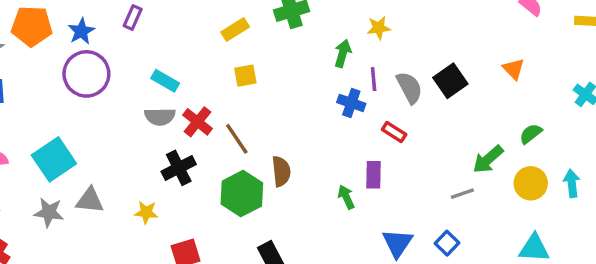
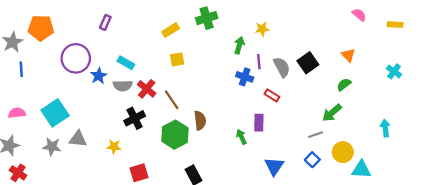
blue star: (81, 31) -> (99, 76), moved
green semicircle: (531, 134) -> (344, 85), moved
yellow circle: (531, 183) -> (343, 152), moved
blue square: (447, 243) -> (312, 160), moved

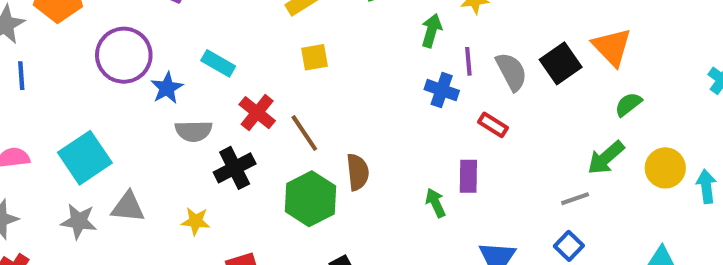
orange triangle: (348, 55) -> (612, 47), moved, size x1.5
gray semicircle: (123, 86) -> (194, 131), moved
yellow circle: (343, 152) -> (665, 168), moved

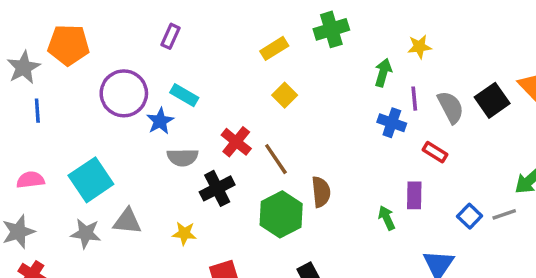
yellow square: (315, 57) -> (285, 95), turned -35
cyan rectangle: (218, 63) -> (184, 95), moved
blue square: (569, 246) -> (470, 216), moved

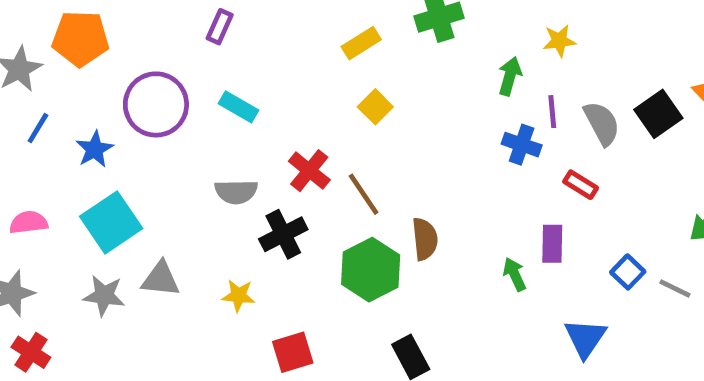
blue line: (37, 111) -> (38, 128), turned 35
blue star: (160, 121) -> (95, 149), moved
gray line: (504, 214) -> (675, 288), moved, turned 45

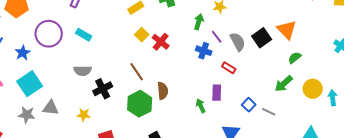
purple line: (552, 112) -> (217, 37), turned -32
red cross: (309, 171) -> (161, 42), moved

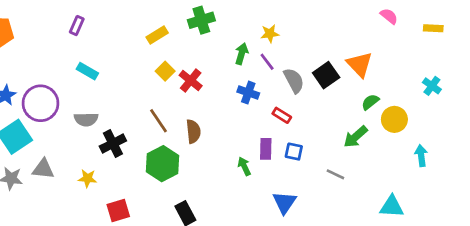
purple circle: (49, 34) -> (41, 103), moved
purple line: (217, 37) -> (267, 62), moved
yellow circle: (313, 89) -> (394, 119), moved
brown semicircle: (163, 91) -> (193, 131), moved
blue square: (249, 105) -> (294, 152), moved, turned -32

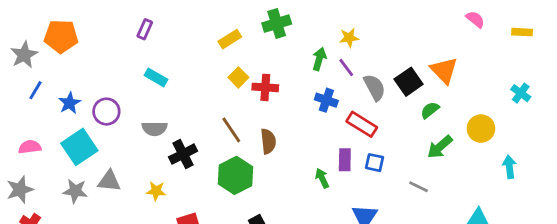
red cross: (191, 80) -> (265, 87), turned -35
green semicircle: (370, 102) -> (430, 110), moved
purple circle: (41, 103) -> (106, 112), size x0.7
red rectangle: (282, 115) -> (362, 124), size x1.5

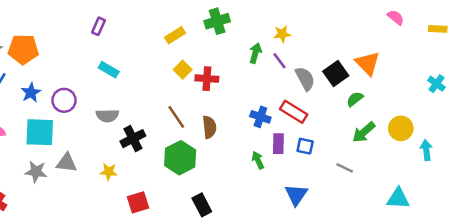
orange pentagon: (61, 36) -> (23, 49), moved
blue cross: (326, 100) -> (260, 117), moved
yellow circle: (481, 129) -> (401, 128), moved
cyan square: (79, 147) -> (40, 132), turned 36

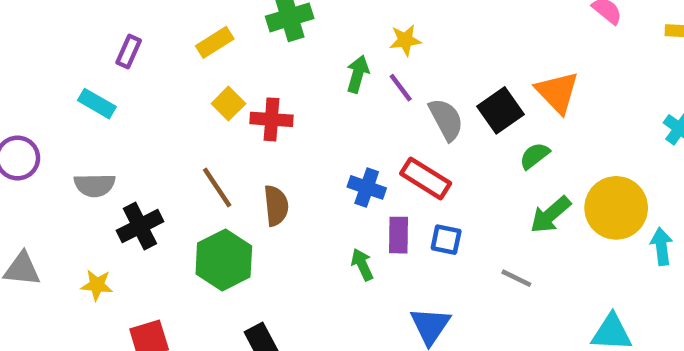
purple rectangle: (98, 26) -> (129, 51), moved
yellow circle: (401, 128) -> (616, 208), size x1.4

